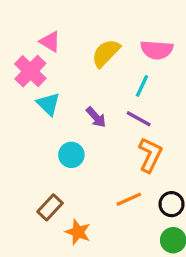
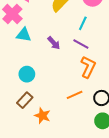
cyan triangle: (48, 104) -> (24, 35), turned -35
cyan circle: (71, 155) -> (27, 74), moved

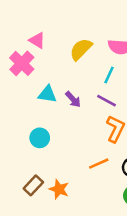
cyan triangle: (24, 35) -> (47, 94), moved
brown rectangle: (25, 100) -> (33, 185), moved

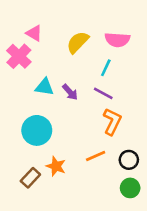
cyan circle: (40, 138) -> (37, 130), size x1.5
orange star: (59, 189) -> (56, 166), moved

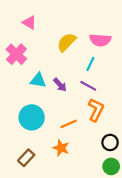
pink triangle: (34, 33) -> (29, 23), moved
orange line: (96, 156) -> (69, 124), moved
orange star: (56, 166) -> (61, 148), moved

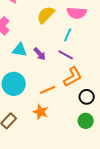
orange L-shape: (96, 110) -> (73, 77), turned 35
black circle: (110, 142) -> (87, 97), moved
green circle: (111, 166) -> (86, 121), moved

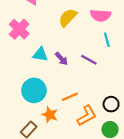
cyan line: (68, 35) -> (107, 40), moved, turned -40
orange L-shape: (73, 77) -> (87, 116), moved
orange star: (41, 112) -> (50, 115), moved

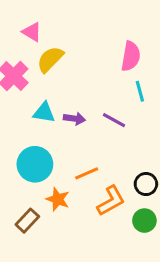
pink semicircle: (101, 15) -> (131, 56), turned -84
yellow semicircle: (68, 17) -> (50, 59), moved
purple arrow: (61, 59) -> (74, 119), turned -40

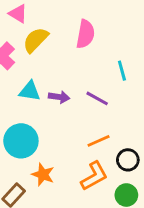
pink semicircle: (131, 56) -> (85, 34), moved
orange line: (87, 173) -> (99, 141), moved

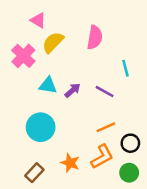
purple arrow: (59, 97) -> (73, 90), turned -49
orange star: (43, 175) -> (70, 163), moved

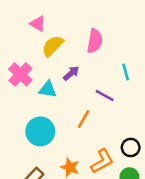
pink cross: (23, 56) -> (20, 74), moved
purple arrow: (73, 90) -> (71, 73), moved
orange line: (106, 127) -> (84, 119), moved, turned -36

